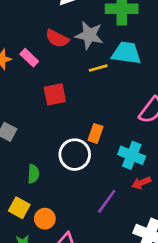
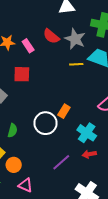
red square: (55, 94) -> (22, 74), moved

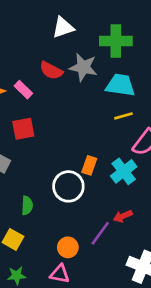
yellow line: (76, 64) -> (123, 116), moved
cyan cross: (87, 133) -> (124, 171), moved, turned 30
red arrow: (89, 154) -> (123, 216), moved
orange circle: (14, 165) -> (68, 247), moved

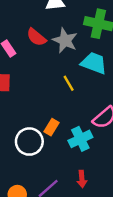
yellow line: (123, 116) -> (69, 83), moved, turned 63
red arrow: (123, 216) -> (82, 179), moved, turned -84

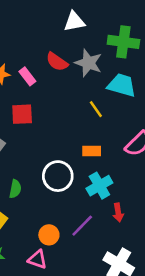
orange rectangle: (52, 127) -> (92, 151), moved, turned 63
cyan cross: (80, 139) -> (99, 186), moved

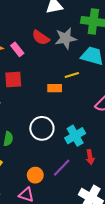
gray star: (88, 63) -> (66, 38), turned -30
yellow line: (96, 109) -> (72, 75), turned -72
orange rectangle: (92, 151) -> (55, 88), moved

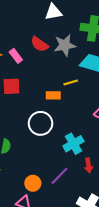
white circle: (42, 128) -> (41, 123), moved

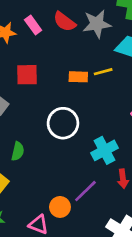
pink rectangle: (16, 56) -> (33, 25), moved
orange rectangle: (53, 95) -> (78, 77), moved
orange circle: (33, 183) -> (60, 207), moved

